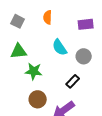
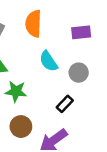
orange semicircle: (48, 17) -> (33, 24), size x1.5

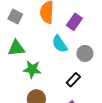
purple rectangle: (81, 32) -> (74, 22), moved, turned -49

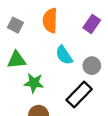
purple rectangle: (74, 22) -> (92, 24), moved
black rectangle: (73, 80) -> (79, 95), size x1.6

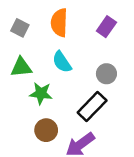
cyan semicircle: (64, 55) -> (62, 62), moved

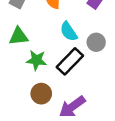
cyan semicircle: (62, 62) -> (69, 32), moved
black rectangle: (92, 107) -> (70, 61), moved

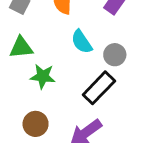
black rectangle: (70, 61) -> (99, 88), moved
brown circle: (41, 94) -> (36, 124), moved

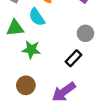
cyan semicircle: (82, 42) -> (37, 17), moved
black rectangle: (99, 88) -> (74, 58), size x0.7

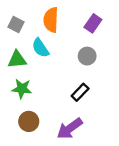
gray circle: (85, 33) -> (87, 56), moved
green star: (31, 50) -> (22, 89), moved

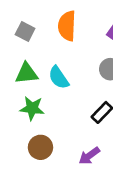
cyan semicircle: (40, 48) -> (59, 78), moved
purple arrow: (70, 128) -> (89, 156), size x0.7

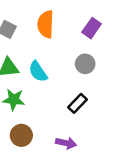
purple arrow: (89, 156) -> (66, 143), turned -132

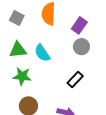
purple rectangle: (92, 28) -> (79, 25), moved

